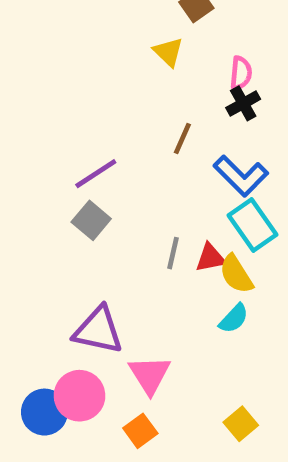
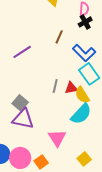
gray square: (91, 220) -> (20, 103), moved
cyan semicircle: (234, 319) -> (81, 114), size x1.6
pink triangle: (150, 375) -> (57, 138), moved
pink circle: (79, 396) -> (20, 158), moved

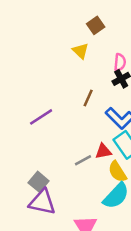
gray line: (55, 86) -> (83, 160), turned 48
red triangle: (71, 88) -> (103, 151), moved

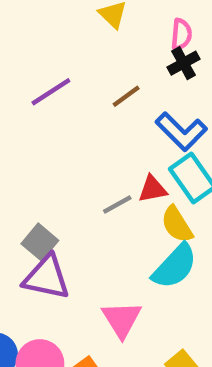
brown line: (88, 98) -> (126, 96), turned 30
purple line: (41, 117) -> (51, 92), moved

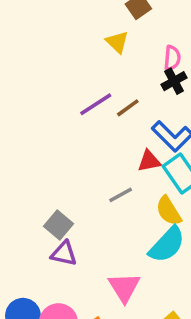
purple line: (51, 92) -> (96, 104), moved
red triangle: (153, 189) -> (149, 161), moved
purple triangle: (47, 277) -> (64, 253), size x0.7

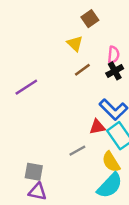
purple line: (96, 104) -> (26, 87), moved
brown line: (128, 108) -> (82, 70), moved
gray square: (58, 225) -> (34, 172), turned -30

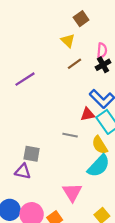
gray line: (77, 151) -> (70, 135), turned 40
purple triangle: (38, 192) -> (23, 171), moved

